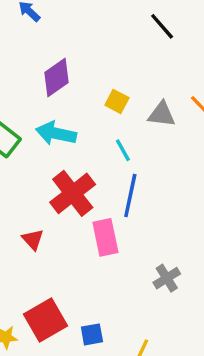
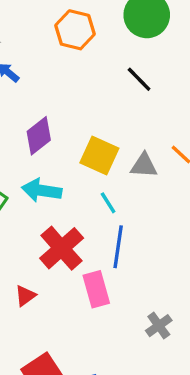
yellow square: (117, 101) -> (99, 155), size x1.6
red triangle: (33, 239) -> (25, 296), turned 40

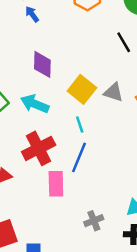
purple diamond: (39, 136) -> (42, 64), turned -64
gray triangle: (144, 165) -> (113, 92), moved

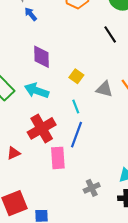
yellow square: (82, 89) -> (76, 76), size x0.6
gray triangle: (113, 92) -> (104, 89), moved

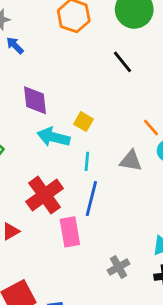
gray triangle: (104, 89) -> (131, 161), moved
cyan arrow: (37, 91) -> (53, 137), moved
cyan line: (76, 106) -> (87, 161), turned 32

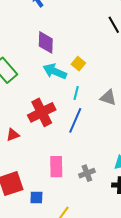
pink rectangle: (70, 232) -> (56, 167), moved

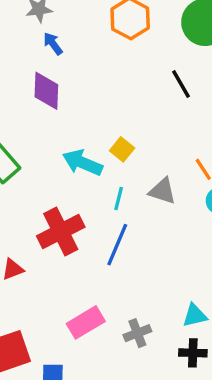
purple diamond: (46, 42) -> (46, 91), moved
gray triangle: (108, 98) -> (162, 191), moved
pink rectangle: (56, 167) -> (86, 322), turned 60

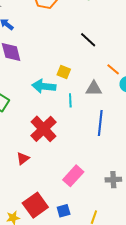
black line: (181, 84) -> (88, 40), moved
blue line: (117, 245) -> (100, 123), moved
gray cross: (137, 333) -> (113, 180), moved, turned 35

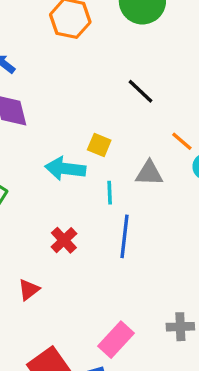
blue line: (100, 123) -> (125, 236), moved
red cross: (44, 129) -> (64, 240), size x0.6
pink rectangle: (73, 176) -> (116, 340), moved

